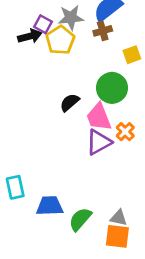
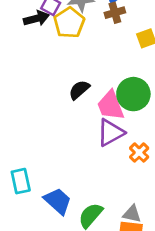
green circle: (112, 88) -> (133, 94), moved
orange cross: (125, 132) -> (139, 153), moved
blue trapezoid: (50, 206) -> (58, 201), turned 44

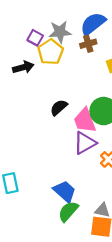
black arrow: (36, 18) -> (23, 67), moved
blue trapezoid: (58, 201) -> (65, 191), moved

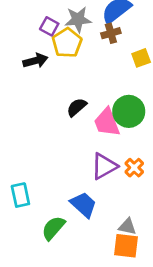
purple triangle: (85, 143) -> (104, 166), moved
green semicircle: (68, 211) -> (53, 228), moved

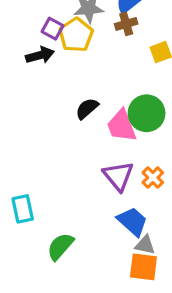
purple square: (49, 26) -> (52, 29), moved
purple triangle: (104, 166) -> (118, 176), turned -40
blue trapezoid: (83, 205) -> (132, 221), moved

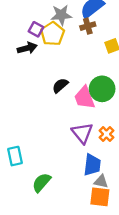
blue trapezoid: (132, 221) -> (92, 165), turned 55

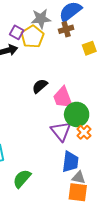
green circle: (102, 89) -> (77, 114), moved

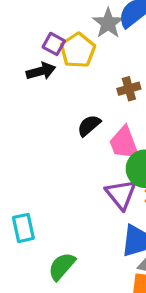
gray star: (41, 19) -> (108, 23), moved, turned -30
brown cross: (66, 29) -> (129, 89), moved

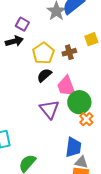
yellow pentagon: (78, 50) -> (43, 53), moved
purple triangle: (121, 194) -> (49, 109), moved

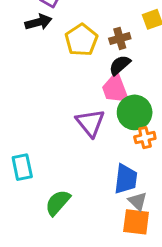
black semicircle: (44, 75) -> (120, 65), moved
orange cross: (86, 119) -> (145, 138), turned 32
gray triangle: (81, 162) -> (138, 201), turned 32

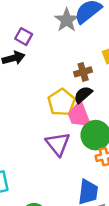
yellow pentagon: (81, 40) -> (62, 102), moved

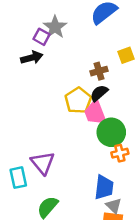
gray star: (67, 20) -> (55, 27), moved
purple triangle: (58, 144) -> (43, 163), moved

